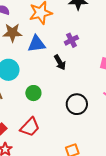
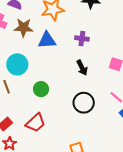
purple cross: (71, 40) -> (82, 39), turned 32
black arrow: (60, 62) -> (82, 68), moved

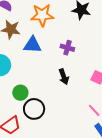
black circle: (84, 103) -> (34, 109), moved

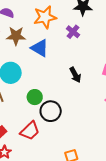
blue triangle: (32, 45) -> (40, 48), turned 36
purple cross: (67, 48) -> (73, 32), moved, turned 32

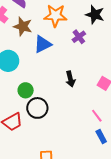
blue triangle: (40, 48) -> (43, 44), turned 48

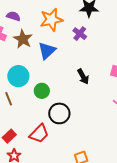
brown star: (23, 26) -> (23, 39), turned 30
green circle: (26, 90) -> (42, 91), moved

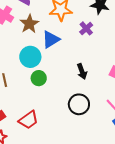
cyan circle: (18, 76) -> (30, 57), moved
black circle: (59, 113) -> (79, 104), moved

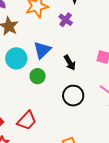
blue triangle: (51, 39) -> (42, 50), moved
green circle: (39, 78) -> (38, 76), moved

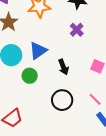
purple cross: (66, 20) -> (77, 30), moved

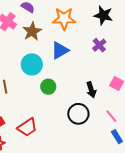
blue triangle: (38, 51) -> (60, 50), moved
black arrow: (63, 67) -> (91, 90), moved

